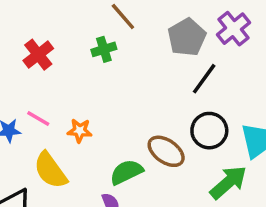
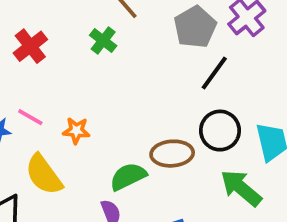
green cross: (104, 49) -> (103, 40), turned -35
brown ellipse: (166, 151) -> (172, 154), turned -39
green arrow: (228, 182) -> (241, 188), turned -99

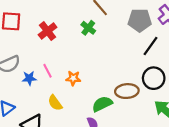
gray pentagon: (195, 27) -> (140, 20), turned 30
pink line: (30, 117) -> (48, 71), turned 32
yellow semicircle: (44, 175) -> (55, 103), size x0.7

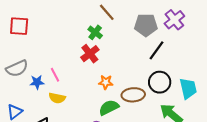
red cross: (48, 31) -> (90, 54), moved
orange star: (73, 78) -> (106, 82), moved
yellow semicircle: (55, 103) -> (57, 98), moved, turned -42

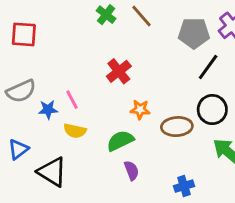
green cross: (95, 32) -> (106, 15), moved
green semicircle: (109, 108) -> (120, 141), moved

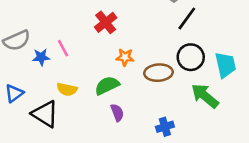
yellow semicircle: (75, 131) -> (67, 89), moved

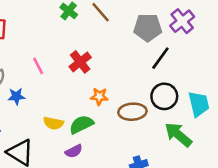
pink line: (63, 48) -> (38, 66), moved
yellow semicircle: (67, 89) -> (53, 123), moved
purple semicircle: (117, 113) -> (74, 151), moved, turned 84

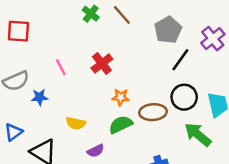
purple cross: (182, 21) -> (213, 39), moved
gray pentagon: (148, 28) -> (168, 30), turned -30
green semicircle: (81, 124) -> (121, 125), moved

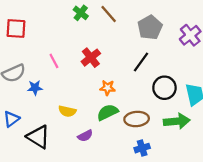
black line: (180, 60) -> (141, 62), moved
brown ellipse: (153, 112) -> (137, 119), moved
green arrow: (198, 135) -> (177, 121), turned 135

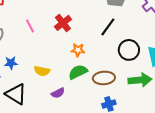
blue star: (35, 88) -> (11, 63), moved

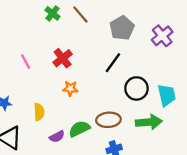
orange star: (78, 50) -> (70, 88), moved
yellow semicircle: (42, 71) -> (39, 112), turned -105
green semicircle: (78, 72) -> (79, 129), moved

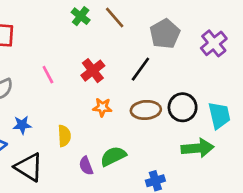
black line: (113, 63) -> (140, 69), moved
brown ellipse: (108, 120) -> (146, 110), moved
purple semicircle: (57, 137) -> (86, 166), turned 96

